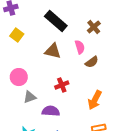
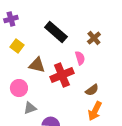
brown triangle: (53, 51) -> (37, 65), moved
brown semicircle: (92, 62) -> (92, 90), moved
red cross: (62, 85) -> (62, 75), moved, size x1.6

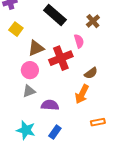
brown triangle: (37, 65) -> (36, 48), turned -36
pink circle: (19, 88) -> (30, 70), moved
orange arrow: (95, 111) -> (82, 94), moved

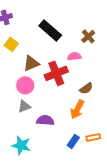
pink semicircle: (79, 41) -> (74, 56), turned -80
blue rectangle: (55, 132) -> (73, 141), moved

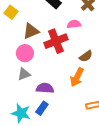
blue rectangle: (73, 141) -> (42, 108), moved

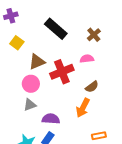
pink semicircle: (74, 24) -> (87, 59), moved

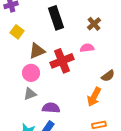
black rectangle: (56, 29) -> (56, 18), turned 30
brown semicircle: (92, 87) -> (108, 76), moved
orange arrow: (83, 108) -> (94, 97), moved

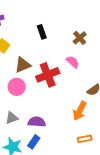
black rectangle: (56, 18) -> (42, 32), size x0.6
pink semicircle: (87, 48) -> (73, 62), turned 48
gray triangle: (30, 94) -> (12, 118), moved

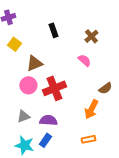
red cross: (48, 75) -> (54, 88), moved
orange rectangle: (85, 139) -> (88, 139), moved

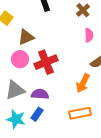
pink semicircle: (84, 60) -> (89, 35), moved, turned 48
gray triangle: (23, 116) -> (15, 90), size x1.5
orange rectangle: (88, 139) -> (80, 113), size x1.5

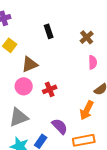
red cross: (46, 62) -> (50, 89), size x0.6
purple semicircle: (40, 94) -> (60, 126), moved, turned 42

